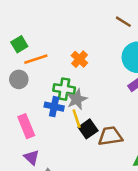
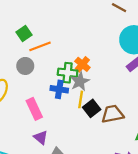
orange cross: (79, 59) -> (82, 64), moved
yellow line: (77, 119) -> (81, 99), turned 30

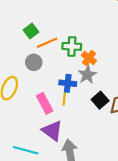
green cross: (68, 73) -> (72, 46), moved
yellow line: (81, 99) -> (64, 97), moved
purple triangle: (41, 137) -> (52, 131), size x1.5

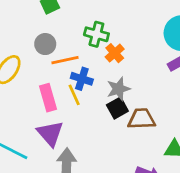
orange line: (47, 43) -> (65, 60), moved
gray star: (87, 75) -> (118, 89), moved
yellow line: (64, 97) -> (74, 95), turned -42

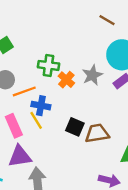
gray star: (118, 89) -> (92, 75), moved
black square: (117, 108) -> (75, 127), turned -30
purple triangle: (50, 133) -> (20, 156), turned -50

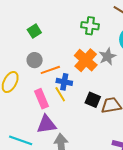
green cross: (48, 65) -> (90, 26), moved
orange cross: (66, 80) -> (86, 60), size x1.6

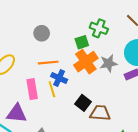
green square: (34, 31) -> (82, 42), moved
gray circle: (35, 60) -> (42, 33), moved
purple triangle: (46, 124) -> (17, 114), moved

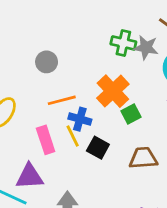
green square: (82, 42) -> (131, 114), moved
gray star: (109, 63) -> (146, 48), moved, turned 30
black square: (83, 103) -> (98, 148), moved

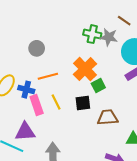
blue cross: (80, 119) -> (26, 90), moved
black square: (98, 148) -> (83, 103), moved, turned -35

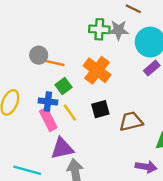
orange line: (48, 76) -> (53, 63), moved, turned 36
green square: (98, 86) -> (64, 86), moved
blue cross: (26, 90) -> (48, 102), moved
purple triangle: (25, 132) -> (62, 148), moved

